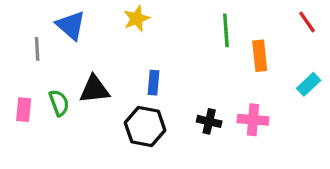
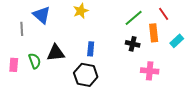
red line: (307, 22) -> (164, 14), moved
green line: (226, 30) -> (134, 18), turned 54
cyan rectangle: (309, 84) -> (177, 41), moved
black cross: (209, 121) -> (133, 44), moved

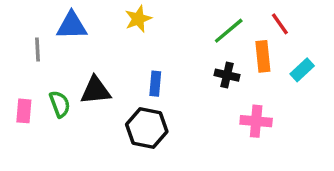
blue triangle: (42, 15) -> (72, 26), turned -42

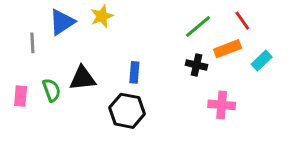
yellow star: (138, 19) -> (102, 16), moved
blue triangle: (72, 26) -> (62, 22), turned -32
orange rectangle: (263, 56) -> (228, 49), turned 75

